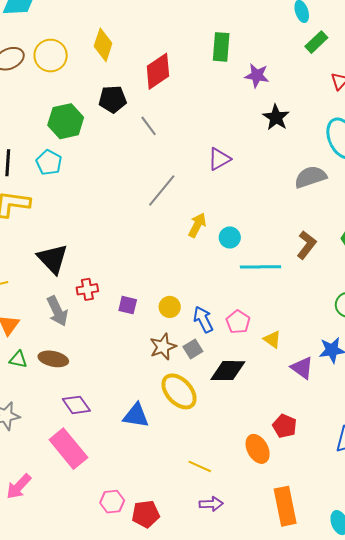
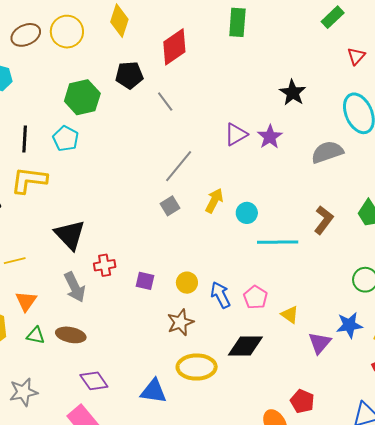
purple star: (257, 76) -> (270, 137), moved, turned 30
gray square: (193, 349) -> (170, 206), moved
purple triangle: (302, 368) -> (320, 343), turned 35
yellow ellipse: (179, 391) -> (197, 367), turned -48

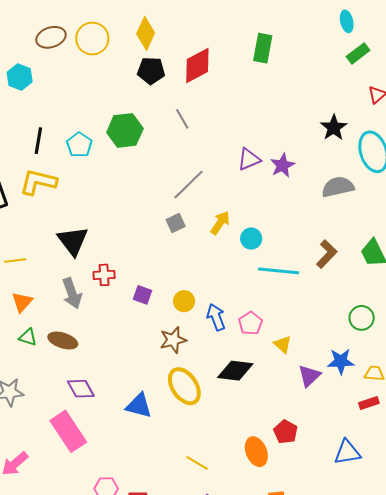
black pentagon: (129, 75) -> (151, 71), moved
black star: (293, 93) -> (334, 128), moved
green hexagon: (82, 97) -> (125, 130), moved
yellow ellipse: (197, 367) -> (184, 386), turned 51

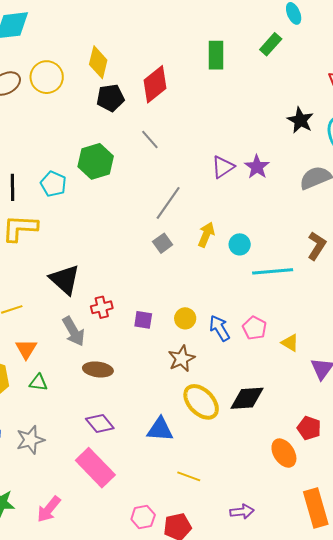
green rectangle: (358, 53) -> (271, 44), moved
brown ellipse: (63, 340) -> (98, 369), moved
black diamond: (235, 371) -> (247, 398), moved
yellow line: (197, 463) -> (189, 476), moved

